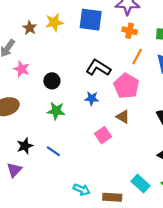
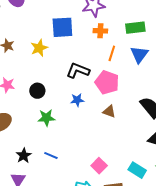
yellow star: (54, 22) -> (39, 48), moved
pink square: (103, 135) -> (99, 166), moved

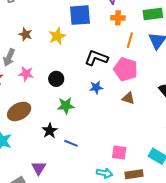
black star: (24, 155) -> (50, 131), moved
pink square: (99, 166) -> (119, 152), turned -35

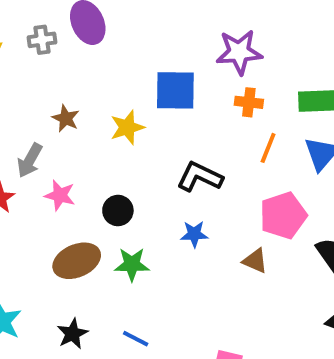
pink pentagon: (126, 69) -> (283, 215), moved, turned 30
brown ellipse: (19, 111) -> (77, 261), moved
black star: (50, 131) -> (72, 334), moved

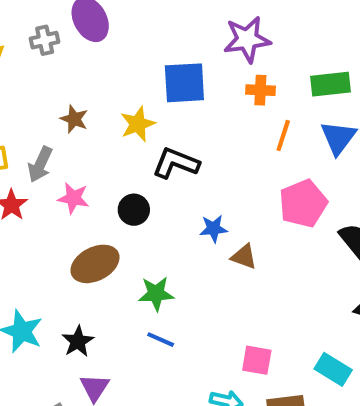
black L-shape: (200, 177) -> (176, 163), moved
brown triangle: (255, 261) -> (244, 257), moved
green star: (132, 264) -> (156, 294), moved
black star: (72, 334) -> (78, 341), moved

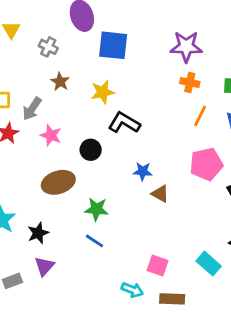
gray cross: (45, 40) -> (48, 47), moved, turned 30
blue square: (184, 83) -> (113, 45), moved
cyan rectangle: (333, 369) -> (209, 264), moved

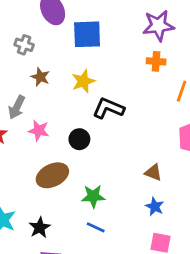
orange cross: (190, 83) -> (156, 61), moved
blue star: (143, 171) -> (155, 207), moved, turned 30

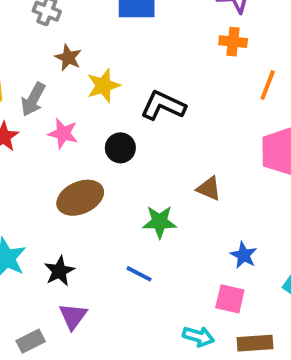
yellow star: (83, 81) -> (103, 86), moved
brown triangle: (153, 173) -> (209, 189), moved
green star: (93, 196) -> (160, 222), moved
blue star: (155, 207) -> (244, 255), moved

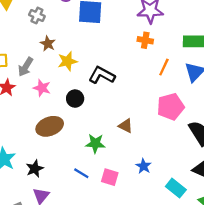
pink square: (230, 299) -> (110, 177), moved

